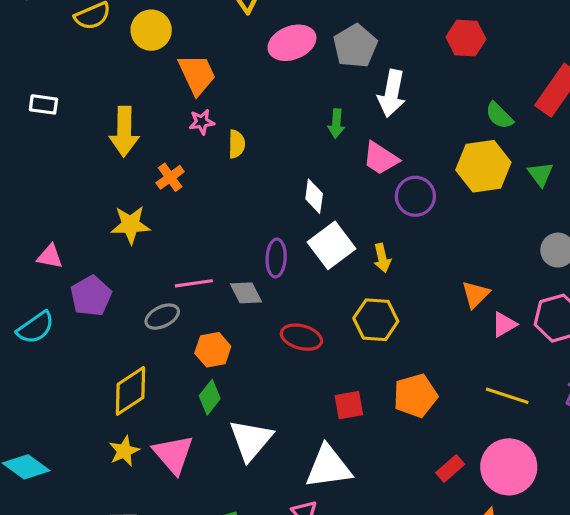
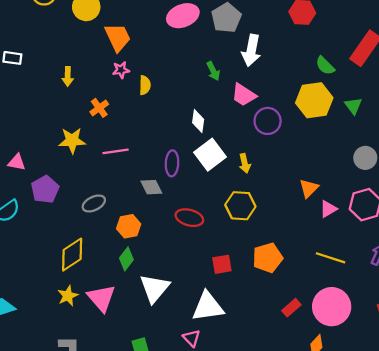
green arrow: (336, 123) -> (213, 71), turned -30
yellow arrow: (124, 131) -> (68, 76), size x0.6
pink line: (194, 283) -> (116, 151), moved

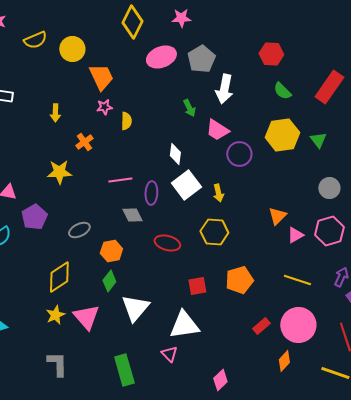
green semicircle: (325, 66) -> (282, 91), moved
pink line: (116, 151) -> (120, 180), moved

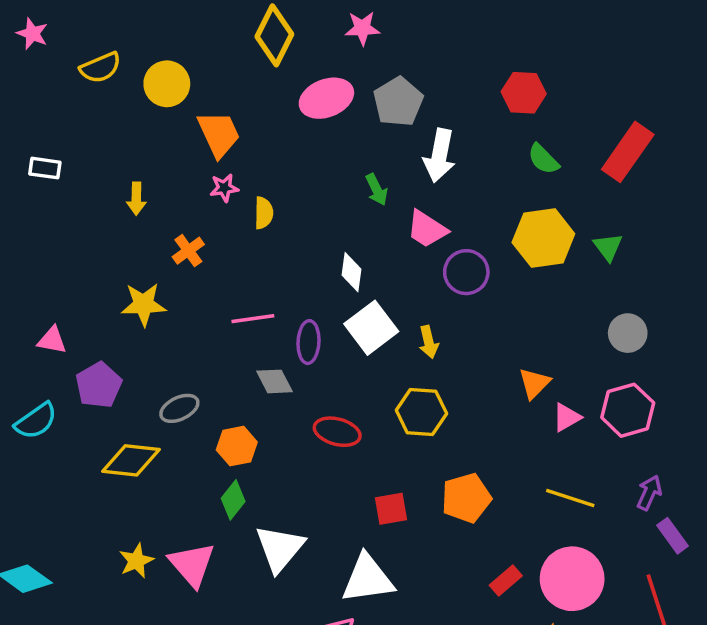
yellow diamond: (59, 277) -> (131, 460), moved, turned 40

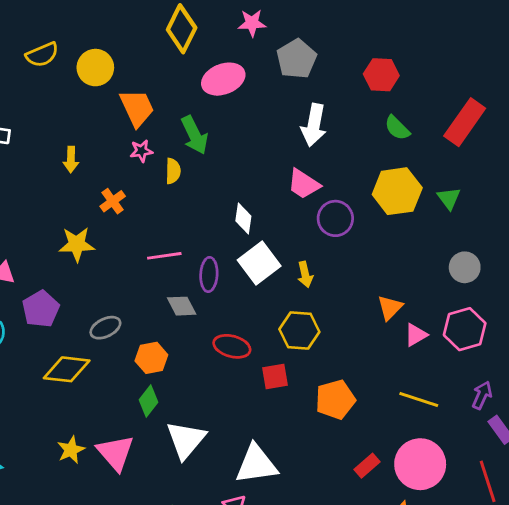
gray pentagon: (398, 102) -> (297, 59), moved
green arrow: (377, 190) -> (195, 135), moved, size x1.5
red square: (391, 509) -> (275, 377), moved

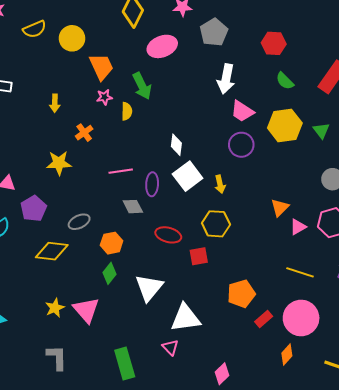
pink trapezoid: (304, 184) -> (242, 111), moved
orange pentagon: (335, 400) -> (241, 294), moved
white triangle: (186, 440) -> (149, 288), moved

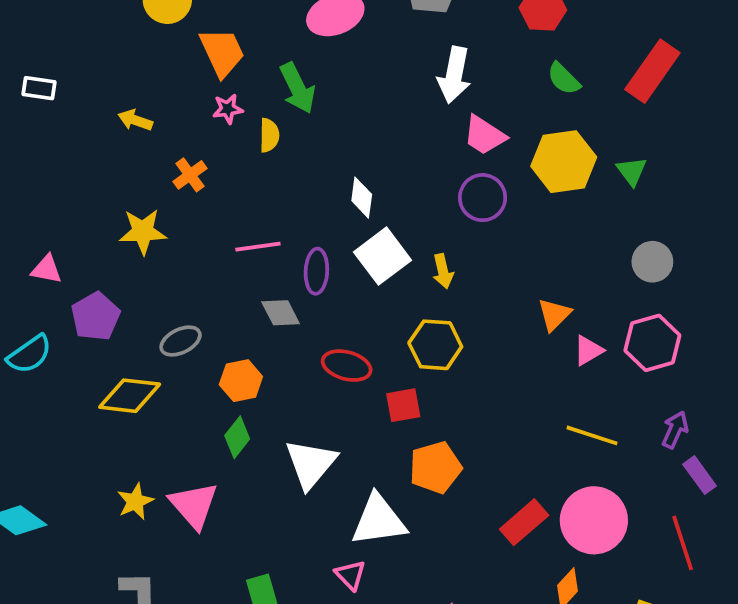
yellow arrow: (55, 103) -> (135, 120), turned 108
orange pentagon: (241, 294) -> (435, 467), moved
red rectangle: (264, 319) -> (524, 522), size x1.4

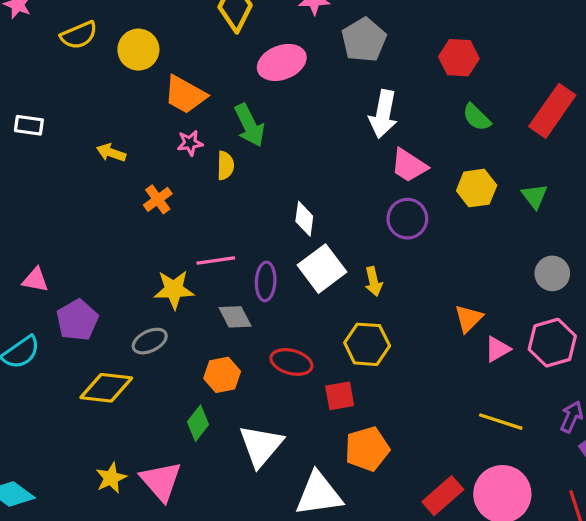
orange trapezoid: (222, 52) -> (185, 95), turned 144
yellow hexagon: (564, 162) -> (477, 188), size x0.7
yellow star: (143, 232) -> (174, 290), moved
orange hexagon: (241, 381) -> (222, 375), moved

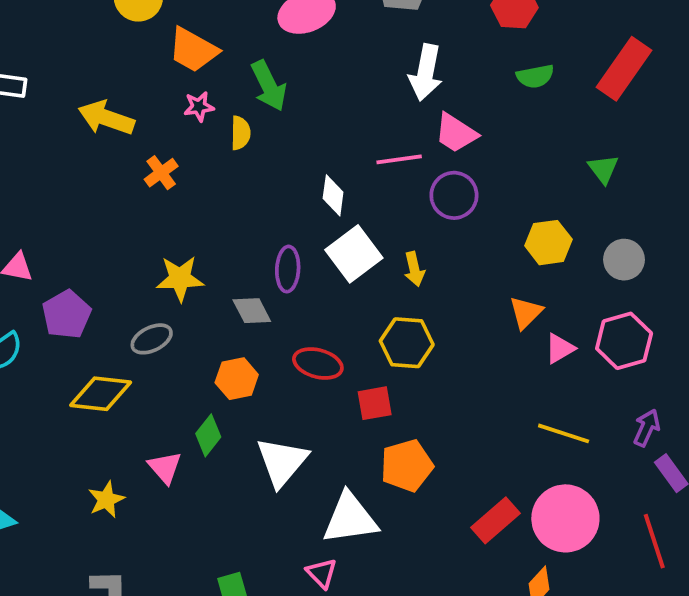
green semicircle: (477, 117) -> (535, 76), turned -56
yellow arrow: (111, 153) -> (106, 118), size x1.6
yellow hexagon: (477, 188) -> (548, 243), moved
pink line: (216, 261) -> (399, 159), moved
pink triangle: (161, 481) -> (165, 467), moved, size x0.7

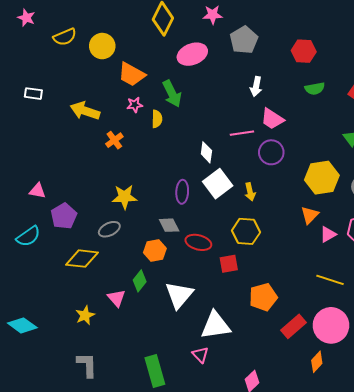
white arrow: (426, 73) -> (256, 87), size x0.7
yellow hexagon: (548, 243) -> (322, 178), size x1.4
gray diamond: (252, 311) -> (169, 225), moved
orange pentagon: (407, 466) -> (263, 297), moved

